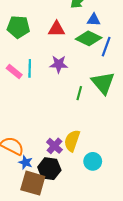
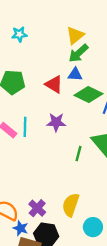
blue triangle: (94, 20) -> (75, 74), moved
red triangle: (57, 29) -> (54, 84), turned 30
purple cross: (54, 146) -> (37, 208), moved

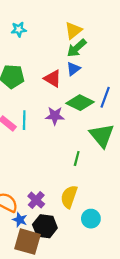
blue triangle: (75, 74) -> (73, 69), turned -40
green diamond: (88, 94) -> (80, 103), moved
green line: (78, 154) -> (77, 158), moved

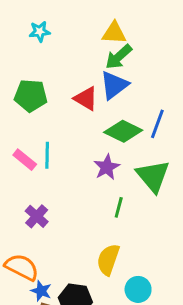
yellow triangle: (73, 30) -> (114, 33), turned 42
blue triangle: (73, 69) -> (114, 85), size x1.5
purple star: (55, 116) -> (107, 167), moved, turned -30
purple cross: (36, 200) -> (37, 216), moved

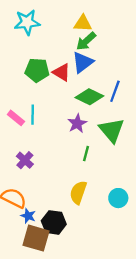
cyan star: (40, 31) -> (27, 22), size x1.6
green pentagon: (31, 96) -> (37, 70), moved
cyan circle: (138, 289) -> (118, 198), moved

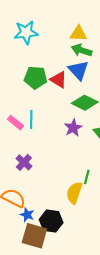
green arrow: (86, 41) -> (82, 50), turned 60
blue triangle: (83, 62) -> (78, 70), turned -35
green line: (86, 154) -> (87, 177), moved

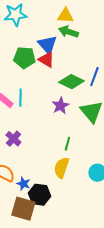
blue triangle: (78, 70) -> (47, 45), moved
green line: (87, 177) -> (67, 144), moved
blue star: (27, 215) -> (23, 184), moved

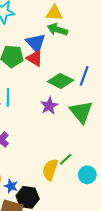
green line: (67, 144) -> (66, 159), moved, turned 32

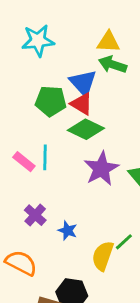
green diamond: (60, 81) -> (86, 129), moved
purple star: (49, 106) -> (101, 169), size x1.4
blue star: (11, 186) -> (68, 231), moved

